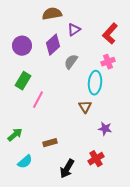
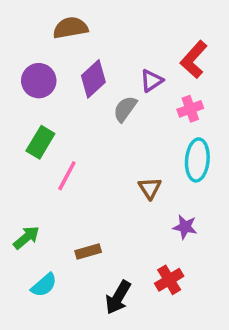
brown semicircle: (52, 14) -> (70, 28), moved
purple triangle: (74, 30) -> (152, 81), moved
cyan ellipse: (95, 83) -> (197, 160), moved

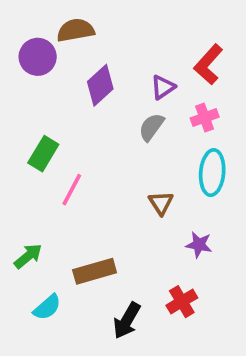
purple circle: (39, 81) -> (38, 57), moved
gray semicircle: (125, 109) -> (151, 127), moved
brown rectangle: (88, 252) -> (95, 271), size x1.5

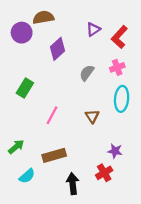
purple triangle: (163, 87) -> (93, 29), moved
pink line: (72, 190) -> (52, 115), moved
purple star: (199, 245) -> (115, 151), moved
black arrow: (127, 321) -> (73, 184), turned 144

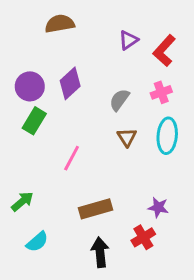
purple circle: (22, 33) -> (30, 86), moved
purple diamond: (57, 49) -> (70, 83), moved
brown triangle: (92, 116) -> (127, 137), moved
brown rectangle: (54, 155) -> (96, 209), moved

